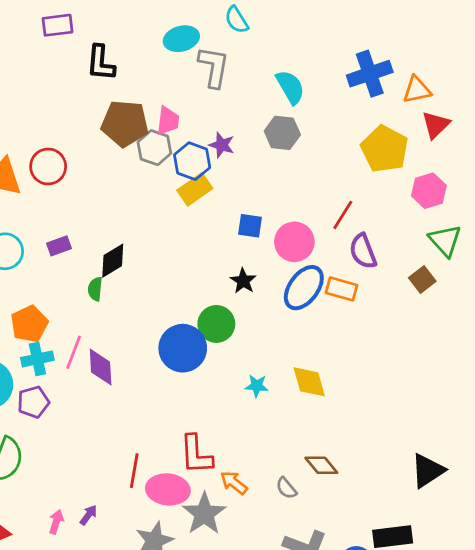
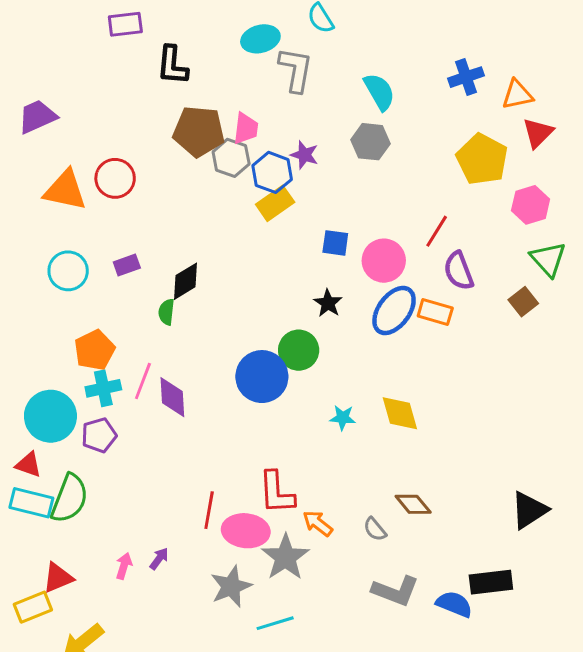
blue cross: (370, 74) -> (466, 77), size x0.7

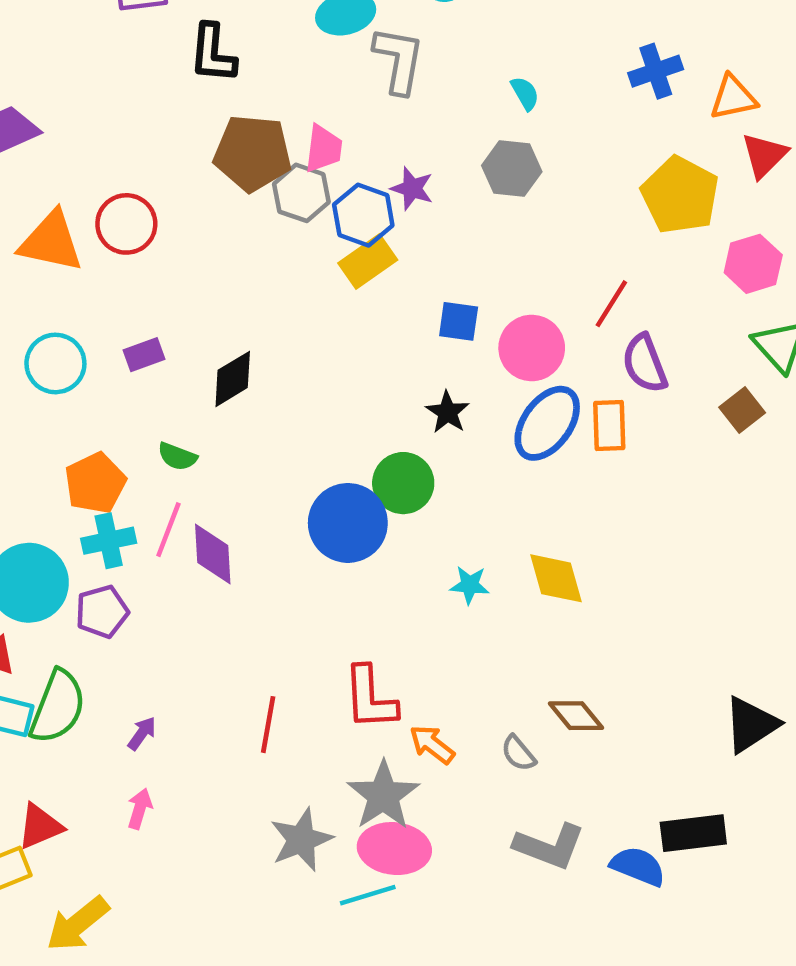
cyan semicircle: (379, 92) -> (525, 93), size x0.6
green semicircle: (166, 312) -> (177, 457), moved, turned -75
orange rectangle: (435, 312) -> (609, 426), turned 72
pink ellipse: (246, 531) -> (394, 849), moved
purple arrow: (159, 559) -> (142, 733), moved

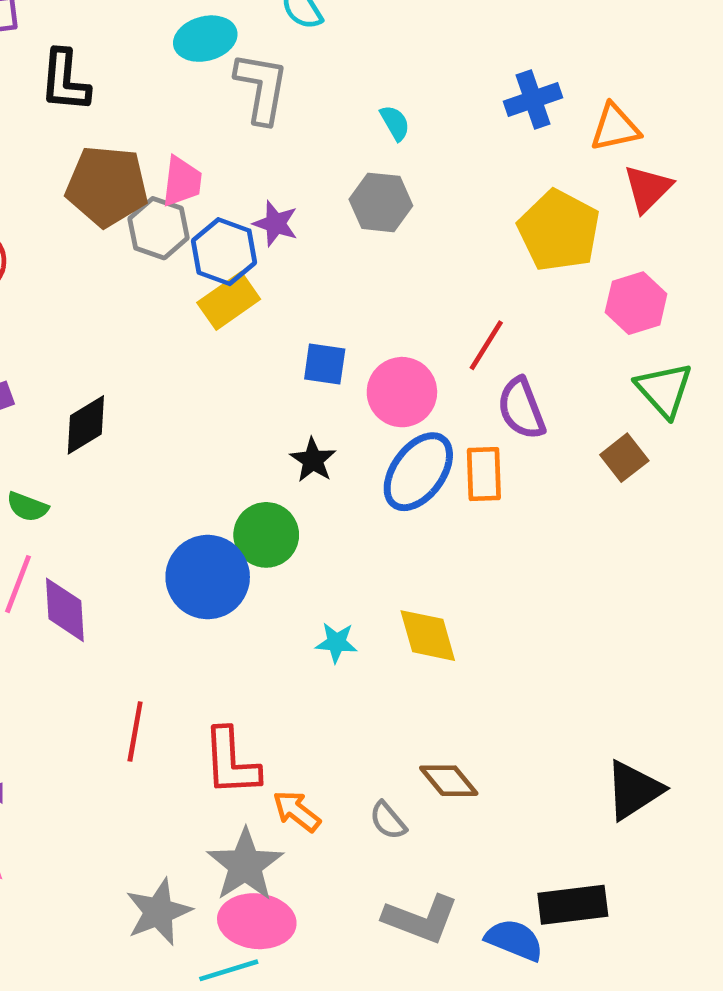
red line: (268, 725) -> (135, 732), moved

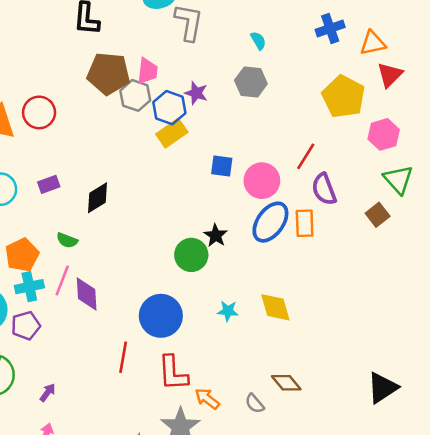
black star: (313, 460) -> (216, 235), moved
blue circle: (208, 577) -> (161, 316), moved

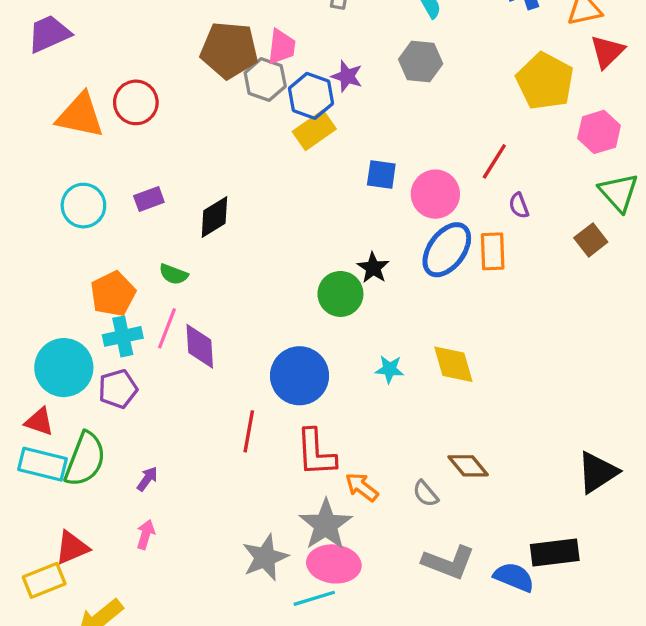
purple semicircle: (324, 189) -> (519, 206), size x0.6

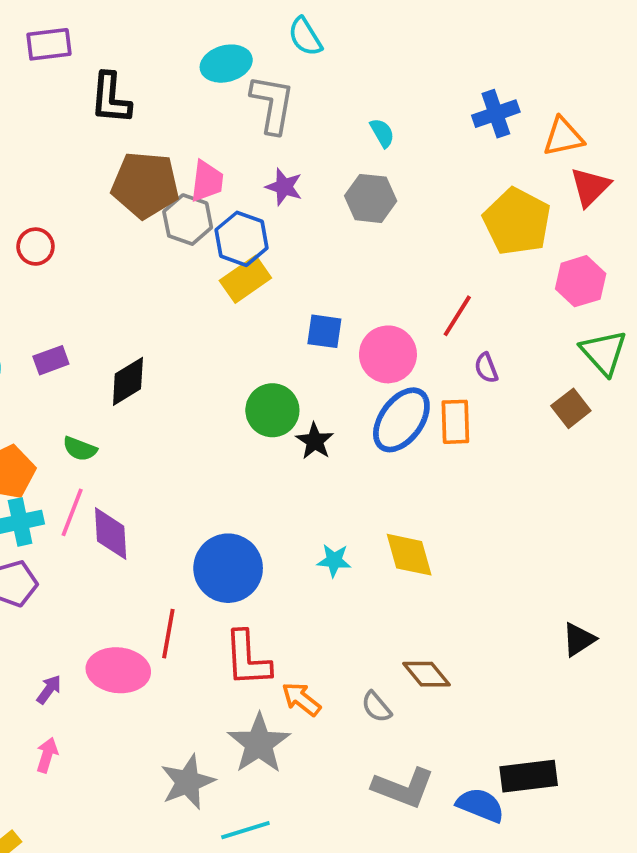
purple star: (347, 76) -> (284, 187), moved
red circle: (136, 102) -> (35, 247), size x0.7
green circle: (340, 294) -> (272, 410), moved
black triangle: (597, 472) -> (579, 639), moved, size x0.7
pink ellipse: (334, 564) -> (118, 670), moved

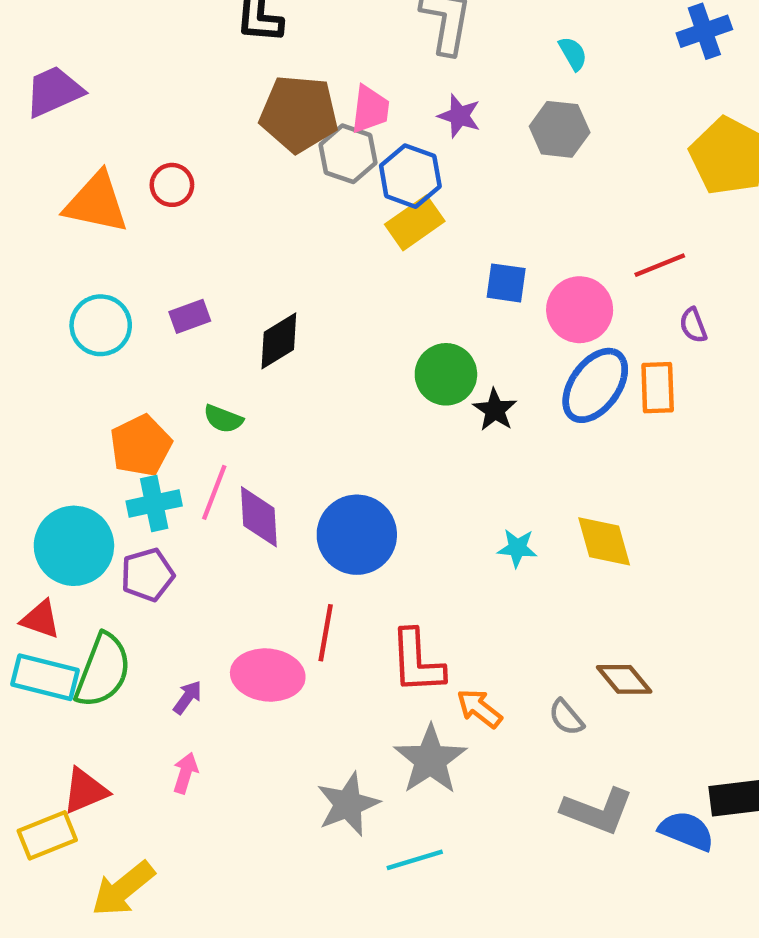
red line: (457, 316) -> (660, 265), turned 36
blue circle: (228, 568) -> (357, 535), moved

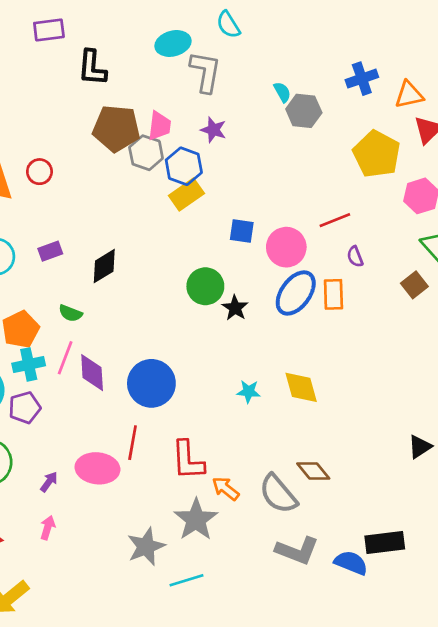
gray hexagon: (560, 129) -> (304, 111), moved
gray semicircle: (566, 717) -> (278, 494), size x1.8

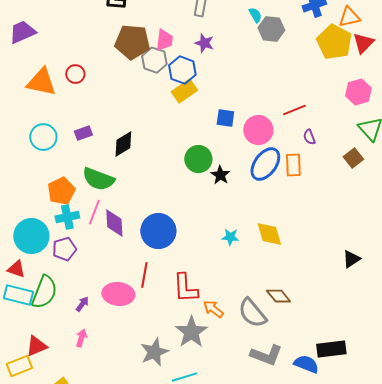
yellow pentagon: (377, 154) -> (334, 42), moved
green semicircle: (70, 313) -> (98, 179), size x1.8
black triangle: (420, 447) -> (351, 259), moved

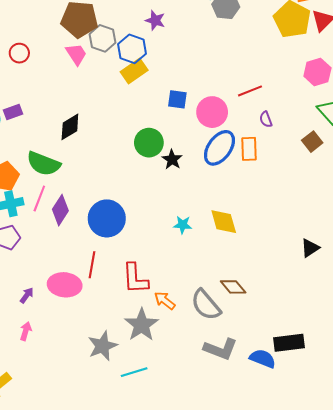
pink trapezoid: (164, 40) -> (76, 54), moved, turned -40
purple rectangle: (83, 133) -> (13, 112), moved
purple diamond: (114, 223) -> (60, 210), turned 36

